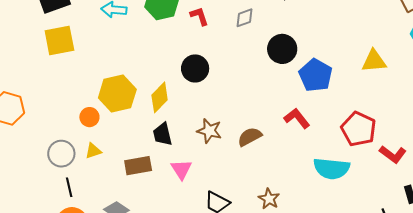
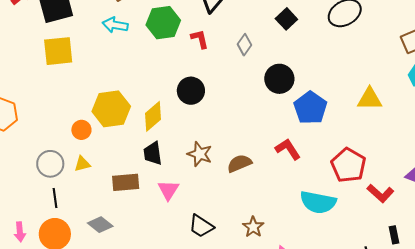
gray diamond: (244, 18) -> (245, 45), turned -40

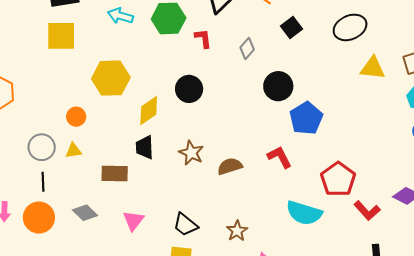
yellow triangle: (370, 99) -> (373, 68), moved
yellow hexagon: (111, 109) -> (111, 78), moved
pink triangle: (168, 190) -> (133, 221), moved

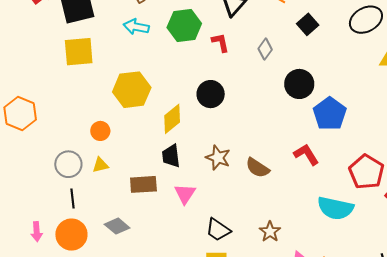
brown semicircle: (230, 166) -> (258, 168), turned -125
pink triangle: (133, 221) -> (185, 194), moved

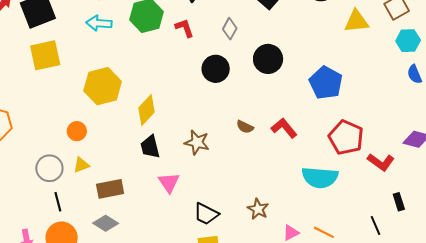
black circle: (211, 94) -> (216, 69), moved
blue pentagon: (330, 114) -> (326, 83), moved
brown semicircle: (258, 168) -> (245, 127), moved, size x0.7
brown rectangle: (143, 184) -> (110, 189), moved

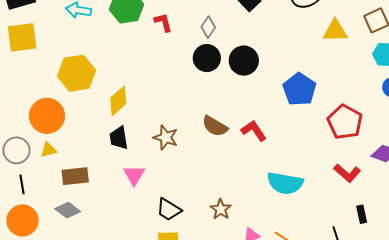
black circle: (216, 69) -> (207, 58), moved
brown semicircle: (245, 127) -> (215, 126), size x1.5
orange circle: (77, 131) -> (47, 116), size x1.8
red pentagon: (346, 137) -> (345, 122), moved

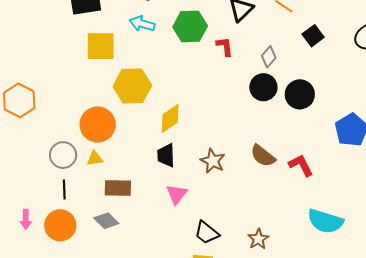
yellow square: (22, 37) -> (101, 46), moved

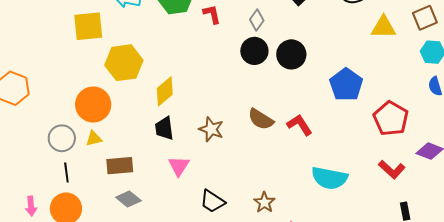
gray diamond: (106, 221) -> (128, 199), moved

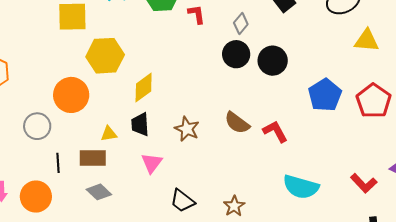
red pentagon: (391, 118) -> (374, 101), moved
yellow triangle: (94, 139) -> (109, 134), moved
black line: (66, 172) -> (58, 163), moved

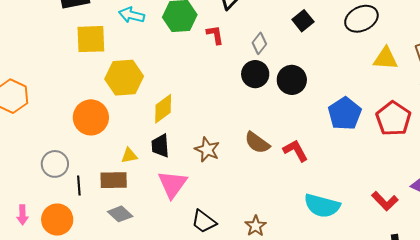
gray circle: (37, 126) -> (55, 164), moved
pink triangle: (152, 163) -> (172, 184), size x1.4

